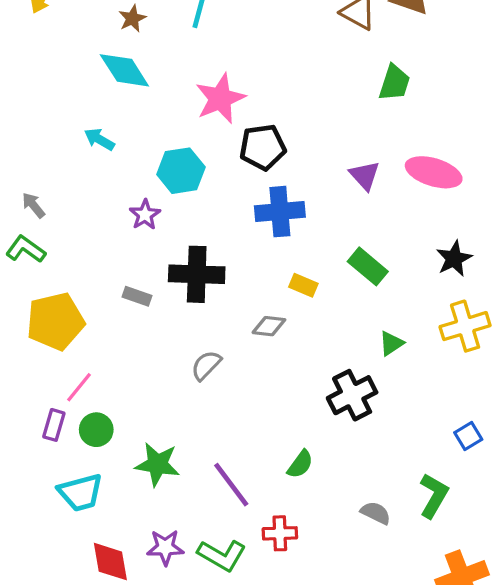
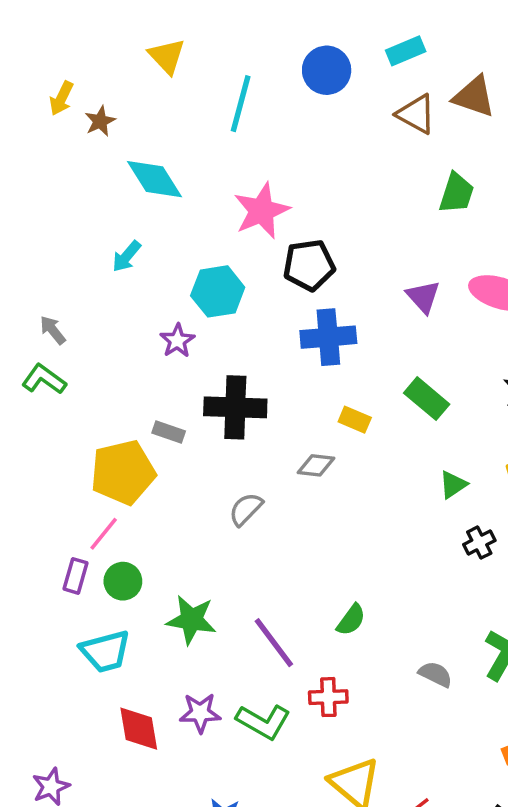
brown star: (132, 18) -> (100, 121), moved
cyan arrow: (99, 139) -> (126, 256), turned -80
yellow pentagon: (55, 321) -> (123, 472), moved
black cross: (352, 395) -> (479, 543), moved, size x0.6

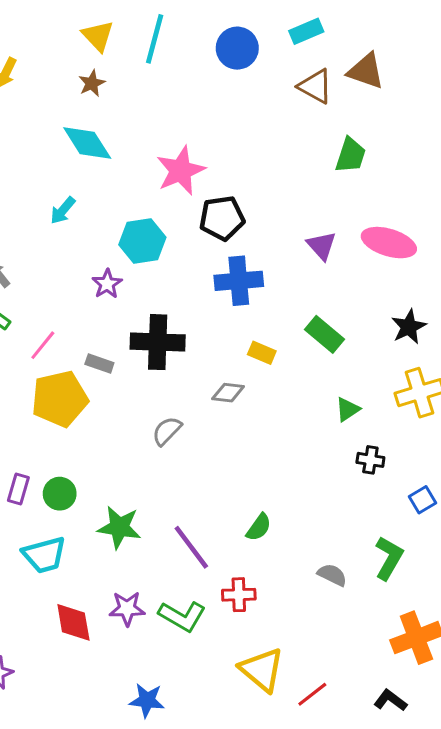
cyan line: (241, 104) -> (155, 39), moved
brown star: (100, 121) -> (92, 83), moved
pink line: (104, 534) -> (43, 345), moved
black cross: (479, 543) -> (370, 460), turned 36

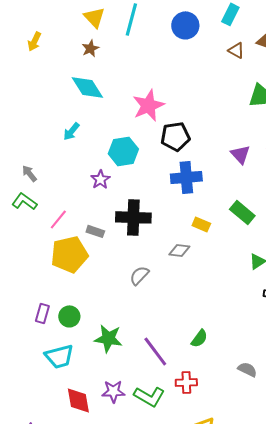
cyan rectangle: (306, 31) -> (230, 14), turned -40
brown triangle: (315, 86) -> (236, 50), size x0.7

